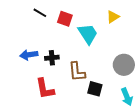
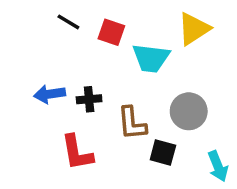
yellow triangle: (113, 17) -> (194, 29), size x1.5
cyan trapezoid: (88, 34) -> (151, 58), turned 130
gray circle: (124, 65) -> (189, 111), moved

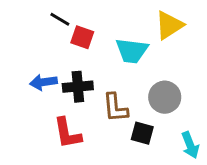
red square: (111, 32) -> (82, 37), moved
black cross: (89, 99) -> (78, 87), size x1.4

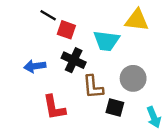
yellow triangle: (169, 25) -> (137, 20), turned 40
black cross: (78, 87) -> (74, 60), moved, turned 30

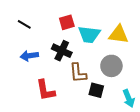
black line: (48, 15) -> (24, 24), moved
yellow triangle: (137, 20) -> (119, 34), moved
red square: (66, 30) -> (67, 22), moved, turned -35

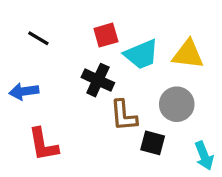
cyan trapezoid: (89, 34) -> (141, 54), turned -30
blue arrow: (29, 56) -> (24, 91), moved
red L-shape: (46, 90) -> (43, 144), moved

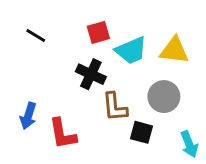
blue arrow: (24, 91) -> (28, 116), moved, turned -65
red L-shape: (43, 144) -> (63, 134), moved

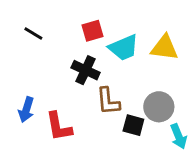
gray circle: (164, 97) -> (159, 107), moved

